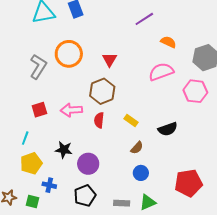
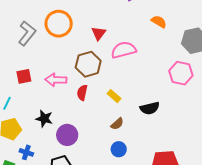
pink semicircle: (161, 72) -> (124, 50), moved

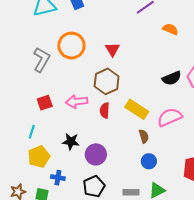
pink semicircle: (124, 50) -> (170, 117), moved
yellow rectangle: (114, 96) -> (137, 109), size x1.6
black semicircle: (150, 108) -> (172, 78), moved
brown semicircle: (117, 124) -> (144, 136), turned -56

